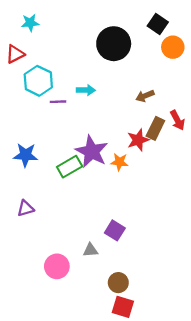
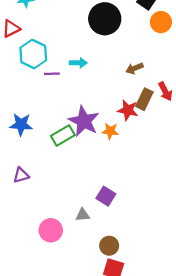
red star: (138, 140) -> (128, 110), turned 30

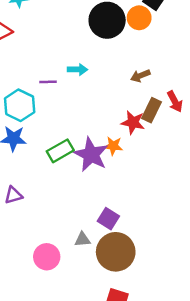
orange circle: (161, 22) -> (139, 18), moved
cyan hexagon: (33, 54) -> (20, 105), moved
purple star: (84, 121) -> (91, 155), moved
brown circle: (109, 246) -> (116, 252), moved, size x1.8

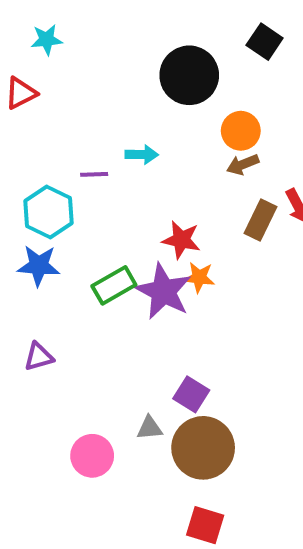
orange circle: (139, 18) -> (241, 131), moved
red star: (133, 122) -> (181, 240), moved

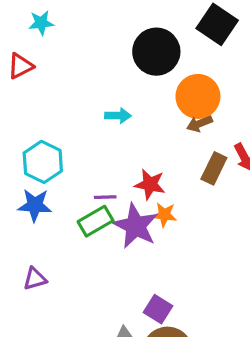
black square: (265, 42) -> (217, 24), size x1.4
orange circle: (241, 131) -> (198, 96), size x1.4
purple line: (94, 174) -> (105, 197), moved

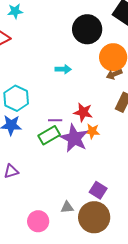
purple square: (158, 309) -> (98, 190), moved

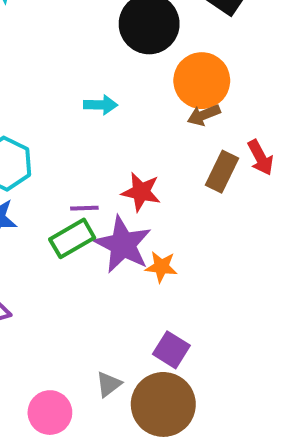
orange star: (92, 131) -> (161, 267), moved
gray triangle: (67, 207) -> (109, 384), turned -32

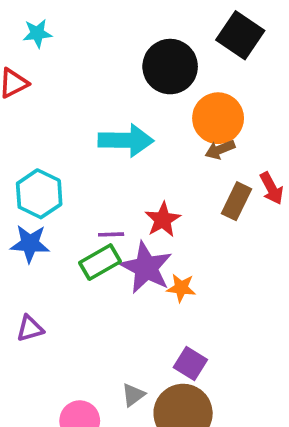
cyan arrow: (101, 105) -> (126, 140), size x1.8
red star: (141, 192) -> (163, 220), turned 30

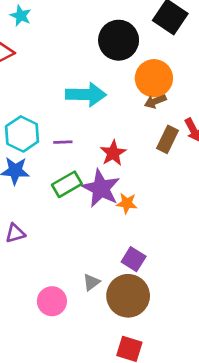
cyan star: (37, 33) -> (21, 16), turned 30
purple line: (111, 234) -> (63, 142), moved

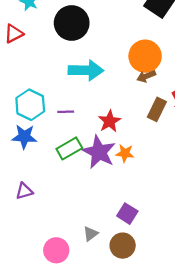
black circle: (119, 40) -> (72, 23), moved
orange star: (127, 203) -> (125, 153), moved
brown circle: (128, 296) -> (123, 246), size x0.7

